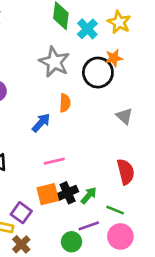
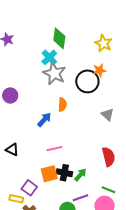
cyan cross: (87, 29) -> (49, 57), moved
black cross: (68, 193) -> (64, 173), turned 35
green line: (115, 210) -> (109, 190), moved

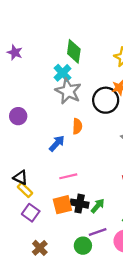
purple square: (29, 188) -> (31, 213), moved
yellow rectangle: (16, 199) -> (25, 190), moved, turned 32

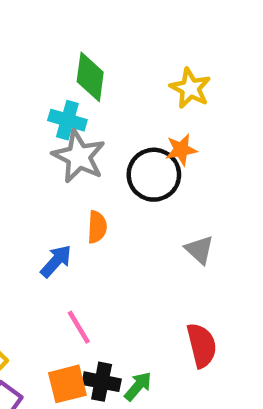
cyan cross: (62, 73) -> (67, 120), turned -30
pink line: (68, 176) -> (79, 327), turned 72

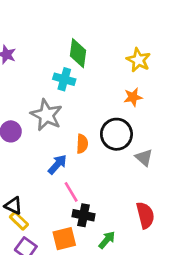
gray star: (79, 157) -> (46, 115), moved
black circle: (154, 175) -> (116, 134), moved
pink line: (79, 327) -> (71, 192), moved
black cross: (102, 382) -> (83, 215), moved

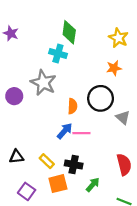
blue arrow: (57, 164) -> (65, 131), moved
pink line: (71, 192) -> (81, 133), moved, turned -60
black triangle: (13, 206) -> (16, 157), turned -32
yellow rectangle: (19, 221) -> (47, 161), moved

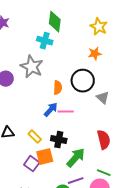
green arrow: (93, 185) -> (76, 158), size x1.5
purple square: (27, 191) -> (32, 164), moved

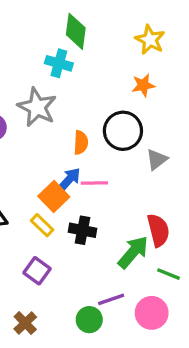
gray triangle: (103, 98) -> (157, 159), turned 40
orange square: (45, 157) -> (54, 197), moved, turned -30
green arrow: (76, 158) -> (133, 252), moved
green line: (104, 173) -> (168, 274), moved

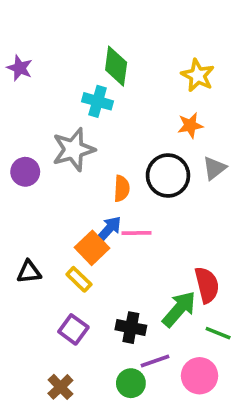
gray star: (37, 107) -> (73, 150), turned 30
gray triangle: (157, 159) -> (214, 168), moved
black cross: (82, 230) -> (131, 328), moved

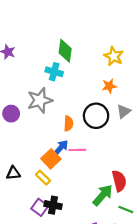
black cross: (131, 328) -> (53, 205), moved

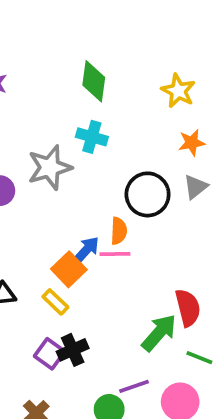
cyan cross: (54, 72) -> (92, 137), moved
orange star: (109, 86) -> (192, 143), moved
orange semicircle: (68, 124) -> (119, 231), moved
black cross: (53, 205) -> (73, 350), turned -35

